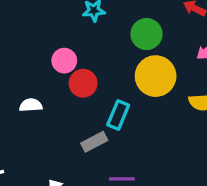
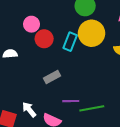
cyan rectangle: (118, 115) -> (70, 42), moved

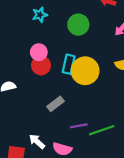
pink circle: (31, 24) -> (39, 52), moved
yellow circle: (92, 33) -> (85, 71), moved

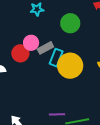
red circle: (41, 65) -> (20, 53), moved
gray rectangle: (55, 104) -> (45, 48), moved

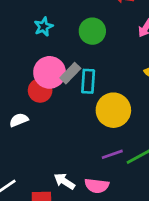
pink circle: (31, 43) -> (50, 72), size x1.5
yellow circle: (70, 66) -> (113, 110), moved

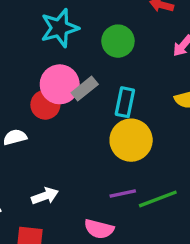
cyan star: (43, 27) -> (60, 28), size x1.6
cyan rectangle: (88, 81) -> (125, 102), moved
white arrow: (64, 181) -> (45, 196), moved, turned 120

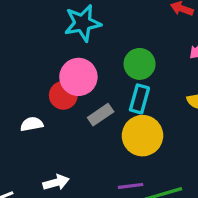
green circle: (118, 41) -> (140, 64), moved
gray rectangle: (85, 89) -> (101, 115), moved

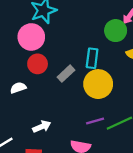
green circle: (140, 64) -> (116, 31), moved
pink circle: (78, 77) -> (31, 37), moved

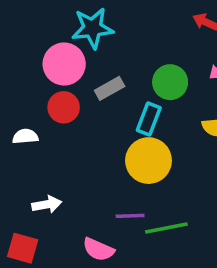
green circle: (116, 31) -> (170, 82), moved
gray rectangle: (66, 74) -> (110, 88), moved

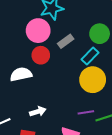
cyan rectangle: (149, 119) -> (90, 56), turned 30
white semicircle: (25, 136) -> (21, 74), size x1.5

